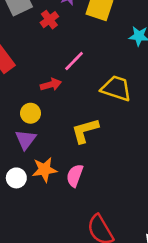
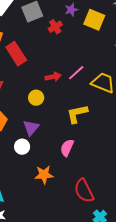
pink line: (74, 61) -> (76, 73), moved
purple triangle: (26, 140) -> (31, 128), moved
orange star: (44, 170) -> (44, 175), moved

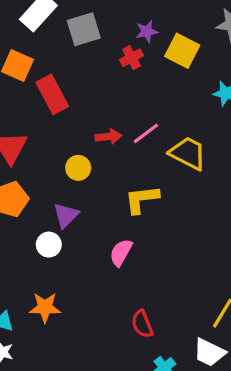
red cross: (55, 27) -> (131, 58), moved
orange star: (44, 175) -> (45, 307), moved
red semicircle: (84, 191) -> (142, 324), size x0.7

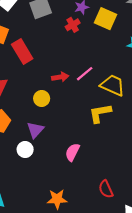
yellow L-shape: (142, 199) -> (100, 113), moved
orange star: (45, 307) -> (57, 199), moved
red semicircle: (142, 324) -> (106, 189), moved

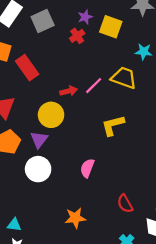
yellow trapezoid: (113, 85) -> (124, 78), moved
yellow circle: (42, 98) -> (51, 115), size x1.5
purple triangle: (35, 130) -> (39, 139), moved
white circle: (25, 150) -> (38, 169), size x1.5

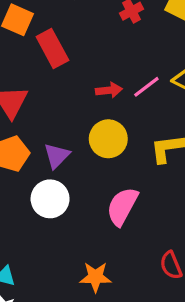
yellow circle: (51, 115) -> (108, 139), moved
pink semicircle: (87, 168) -> (122, 206), size x1.4

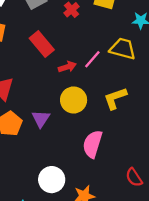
red rectangle: (52, 48) -> (42, 44), moved
white circle: (50, 199) -> (52, 180), moved

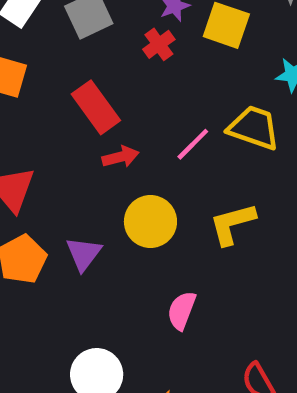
red arrow: (67, 67) -> (121, 157), moved
pink semicircle: (93, 144) -> (182, 310), size x0.7

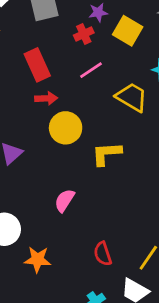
pink line: (193, 144) -> (91, 70), moved
yellow circle: (150, 222) -> (66, 128), moved

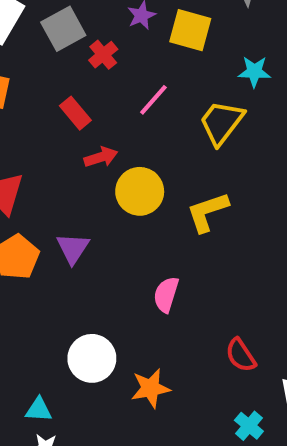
red cross: (84, 34) -> (103, 55), moved
red rectangle: (37, 65) -> (75, 113), size x0.7
yellow trapezoid: (132, 97) -> (221, 122), turned -68

